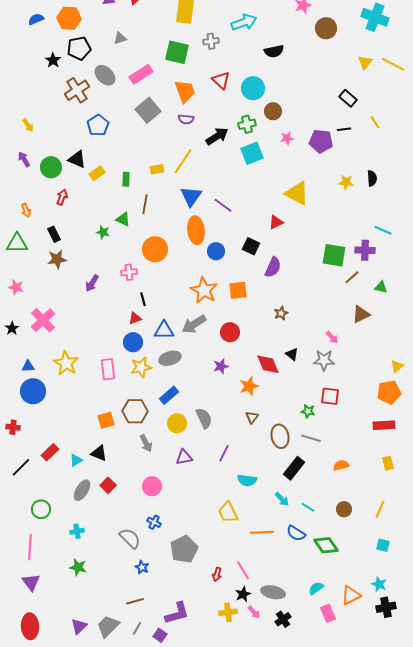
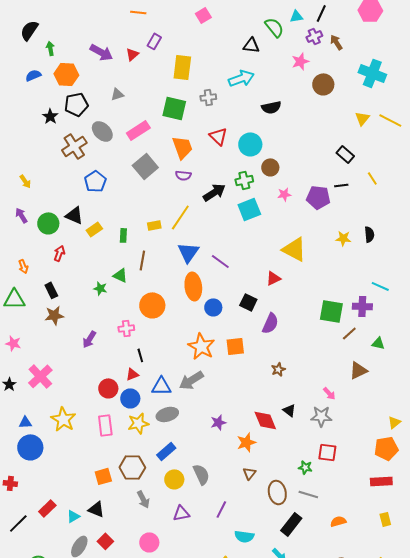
red circle: (230, 332) -> (108, 388), moved

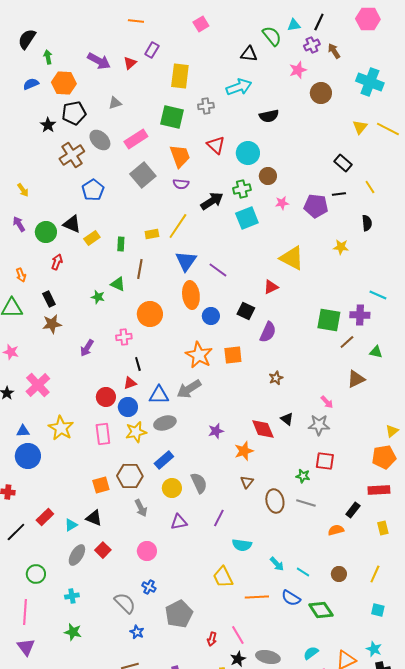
black semicircle: (369, 234) -> (367, 223), moved
black rectangle: (291, 524) -> (353, 510), moved, size x0.7

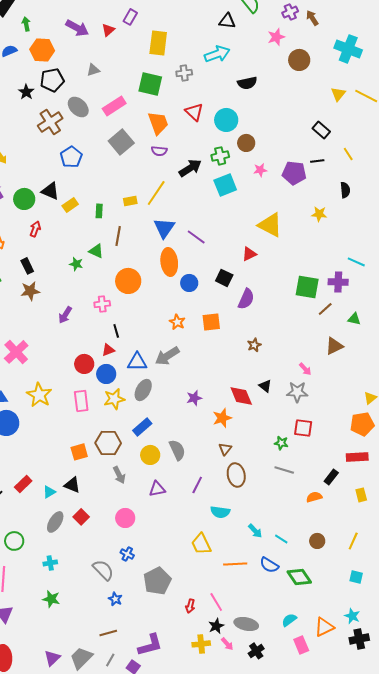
orange star: (199, 355) -> (177, 322), size x0.6
gray ellipse: (165, 423) -> (143, 390), turned -45
brown ellipse: (275, 501) -> (236, 475), moved

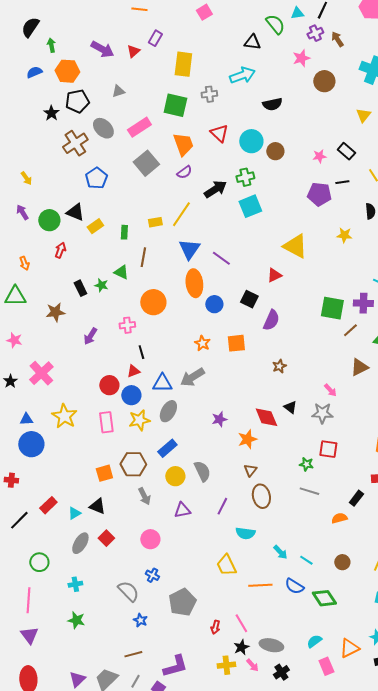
brown circle: (246, 143) -> (275, 151), moved
purple semicircle: (159, 151) -> (184, 172), turned -42
pink star: (260, 170) -> (319, 156), moved
black rectangle: (27, 266) -> (80, 288), moved

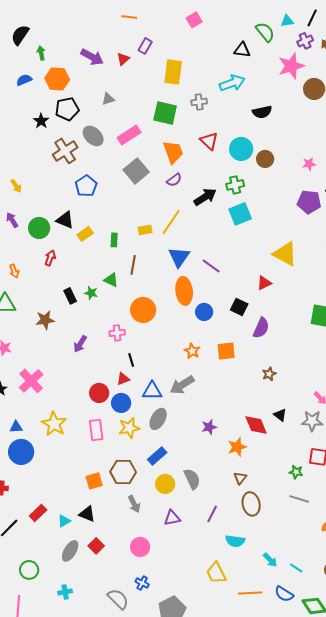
pink star: (301, 58) -> (291, 66), size x1.5

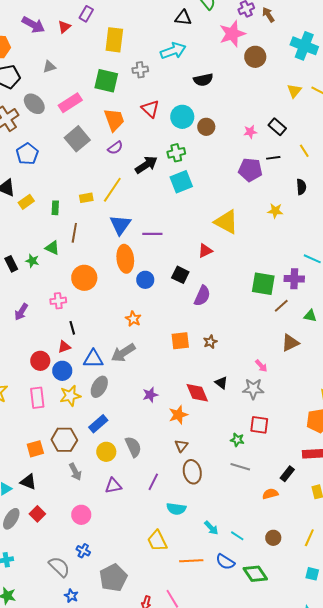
purple line: (211, 266) -> (152, 234), turned -36
orange square: (226, 351) -> (180, 341), moved

